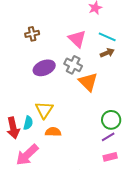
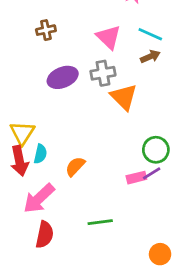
gray cross: (73, 65) -> (103, 73), turned -36
yellow triangle: (44, 110) -> (22, 133), moved
orange semicircle: (53, 132) -> (75, 166), turned -49
pink rectangle: (110, 157) -> (136, 178), moved

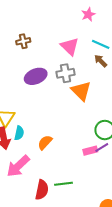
brown arrow: (150, 57) -> (101, 61), turned -112
red semicircle: (45, 235) -> (42, 190), moved

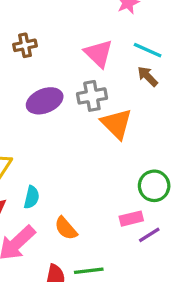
cyan semicircle: (19, 133) -> (32, 197), moved
orange semicircle: (45, 142) -> (66, 228), moved, turned -84
purple line: (102, 148) -> (149, 235), moved

